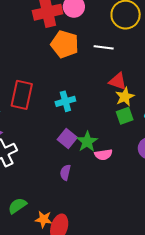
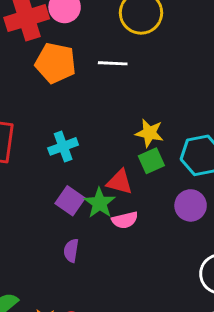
red triangle: (118, 81) -> (120, 182), moved
yellow star: (125, 97) -> (149, 133), turned -30

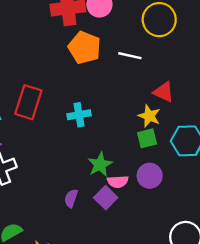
red triangle: (120, 182) -> (164, 92), moved
purple square: (70, 201) -> (106, 198), moved
purple circle: (191, 205) -> (150, 176), moved

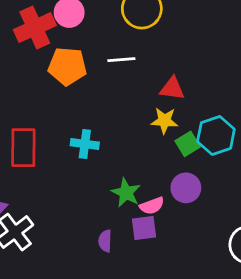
cyan cross: (79, 115) -> (85, 144), turned 35
green square: (147, 138) -> (188, 144), moved
purple square: (106, 198) -> (144, 228), turned -35

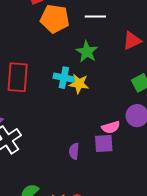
red triangle: (172, 88) -> (132, 41), turned -36
yellow star: (164, 121) -> (79, 84), moved
green star: (126, 193) -> (87, 52), moved

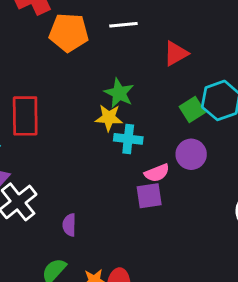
green star: (87, 52) -> (119, 93), moved
cyan cross: (64, 78) -> (128, 139), moved
purple semicircle: (74, 151) -> (69, 225), moved

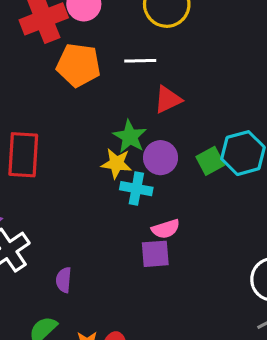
red triangle: (176, 53) -> (168, 100), moved
purple circle: (191, 154) -> (161, 158), moved

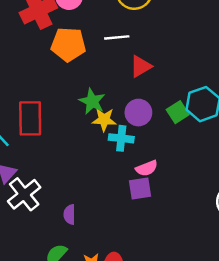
green star: (130, 137) -> (92, 101), moved

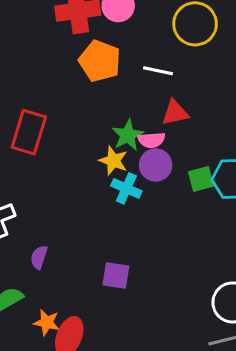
green star: (92, 101) -> (128, 135), moved
pink semicircle: (147, 168) -> (151, 140), moved
purple square: (140, 188) -> (116, 276), moved

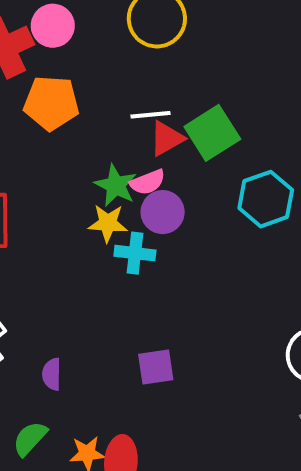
white line: (158, 71) -> (151, 115), moved
green square: (201, 179) -> (212, 133), moved, size x1.5

